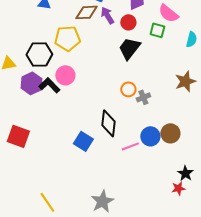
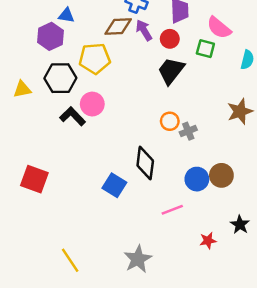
purple hexagon: (31, 83) -> (50, 36), moved
pink line: (130, 146) -> (172, 210), moved
red star: (178, 188) -> (208, 241), moved

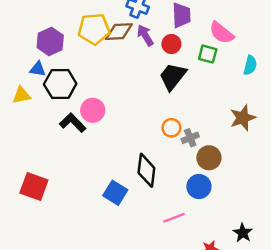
blue triangle: (66, 15) -> (38, 69), moved
yellow pentagon: (95, 59) -> (94, 29), moved
brown circle: (221, 175) -> (209, 158), moved

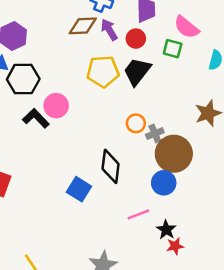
yellow pentagon: (94, 29) -> (103, 71), moved
brown circle: (209, 158) -> (174, 154), size x1.5
black star: (243, 233) -> (166, 230), moved

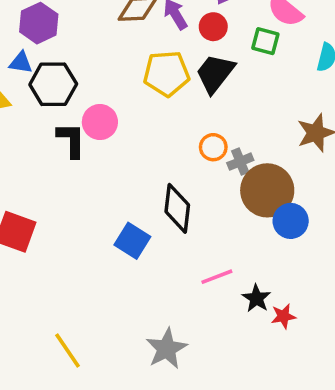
black L-shape: (36, 118) -> (71, 140), turned 44
blue circle: (164, 183) -> (291, 221), moved
red star: (175, 246) -> (283, 316), moved

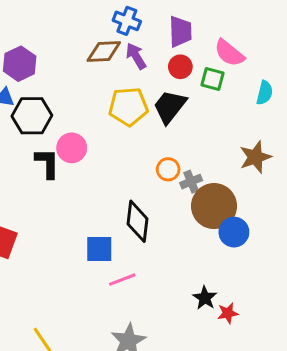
red circle: (213, 27) -> (180, 67), moved
blue square: (132, 241) -> (99, 249), turned -32
pink line: (217, 277) -> (122, 280), moved

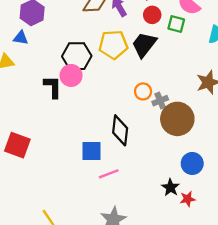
black hexagon: (32, 116) -> (77, 56), moved
blue circle: (234, 232) -> (192, 163), moved

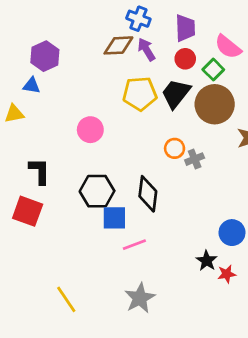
green square: (176, 24) -> (213, 70), turned 30
black hexagon: (77, 56) -> (97, 191), moved
black L-shape: (53, 87) -> (40, 171), moved
brown circle: (177, 119) -> (215, 104), moved

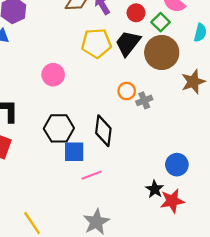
red star: (227, 274) -> (172, 201), size x1.5

